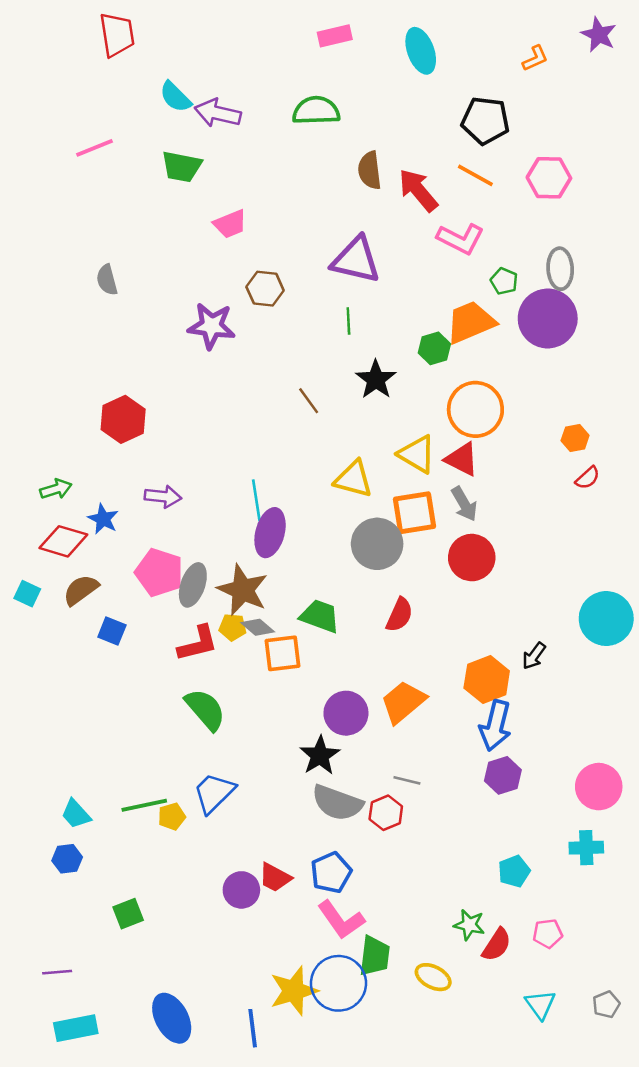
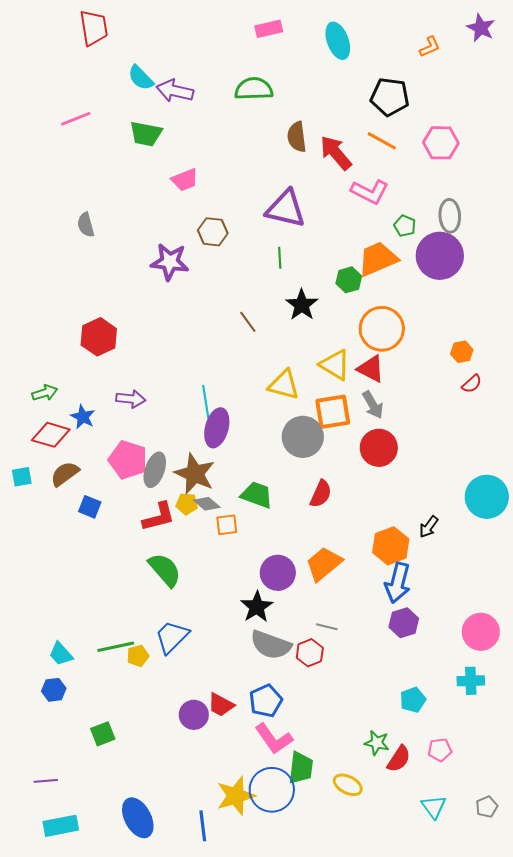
cyan square: (27, 594) -> (22, 477), turned -35
orange square: (282, 653) -> (227, 525), size x0.7

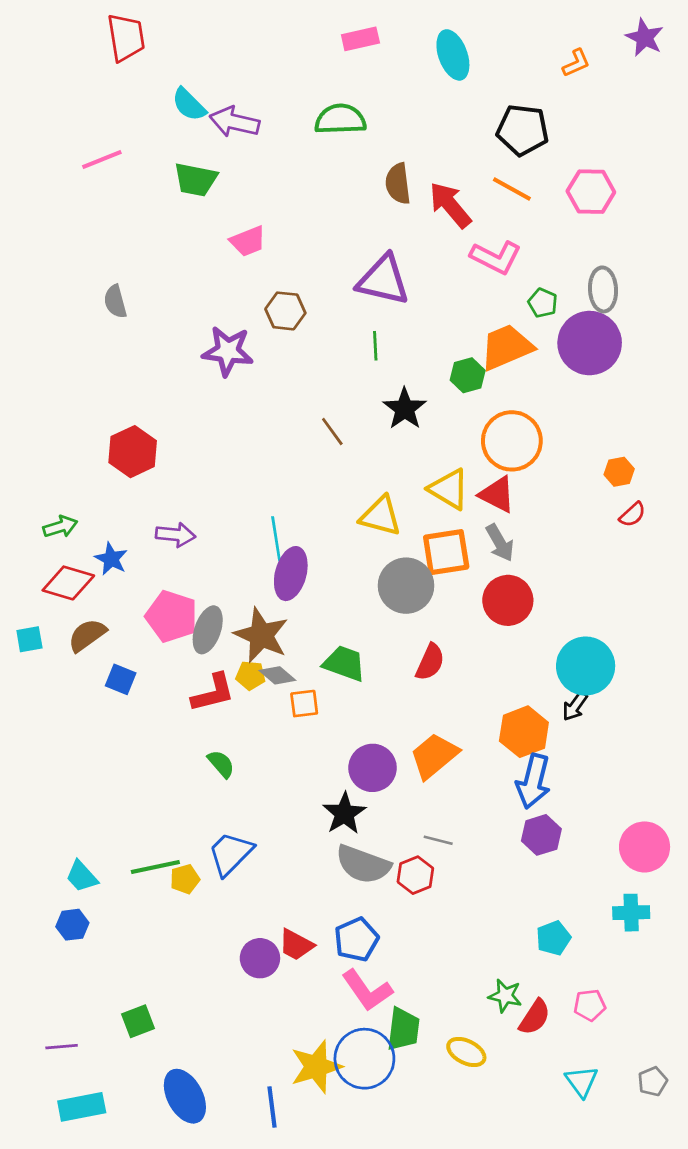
cyan circle: (487, 497) -> (586, 666), moved
green semicircle: (165, 570) -> (221, 764), size x0.6
green square: (103, 734) -> (138, 1021), moved

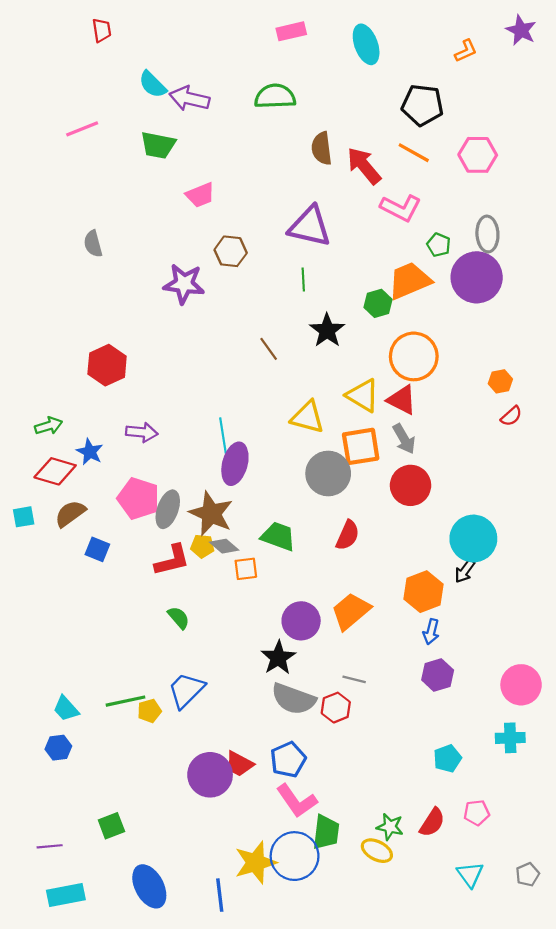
red trapezoid: (126, 38) -> (102, 30), size x0.6
blue arrow: (533, 781) -> (431, 632), size x0.6
purple circle: (260, 958) -> (210, 775), size x1.4
green star: (505, 996) -> (390, 827), moved

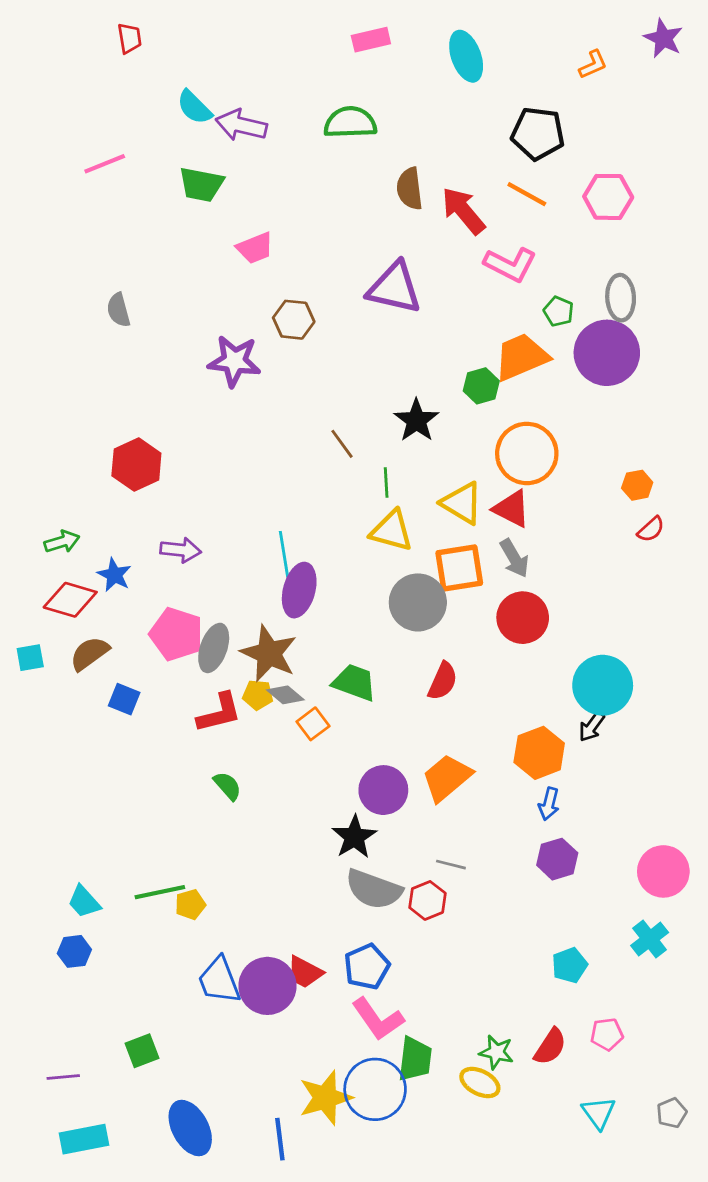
green line: (303, 280) -> (386, 482), moved
orange square: (246, 569) -> (313, 724), turned -30
blue trapezoid: (186, 690) -> (219, 980), moved, turned -66
cyan cross: (510, 738) -> (650, 939), turned -36

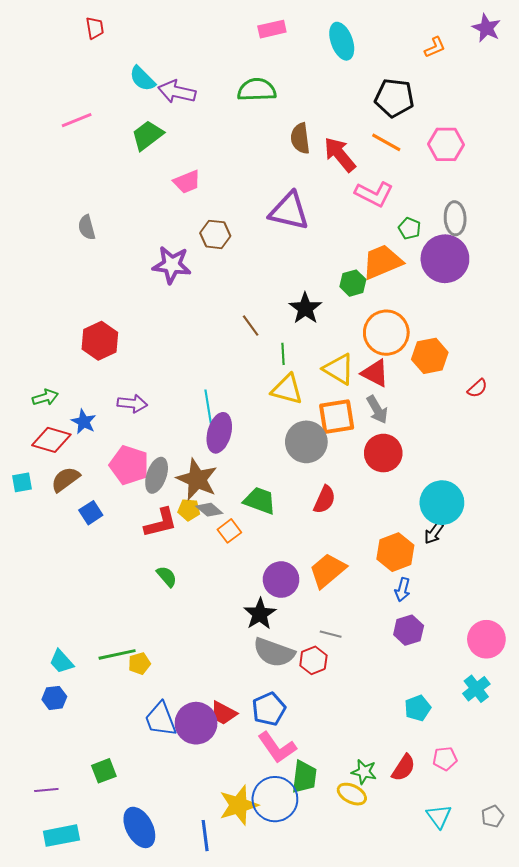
green trapezoid: (201, 184) -> (147, 135), turned 132
orange hexagon: (637, 485) -> (430, 356), moved, size x1.6
blue square: (124, 699) -> (91, 513), turned 35

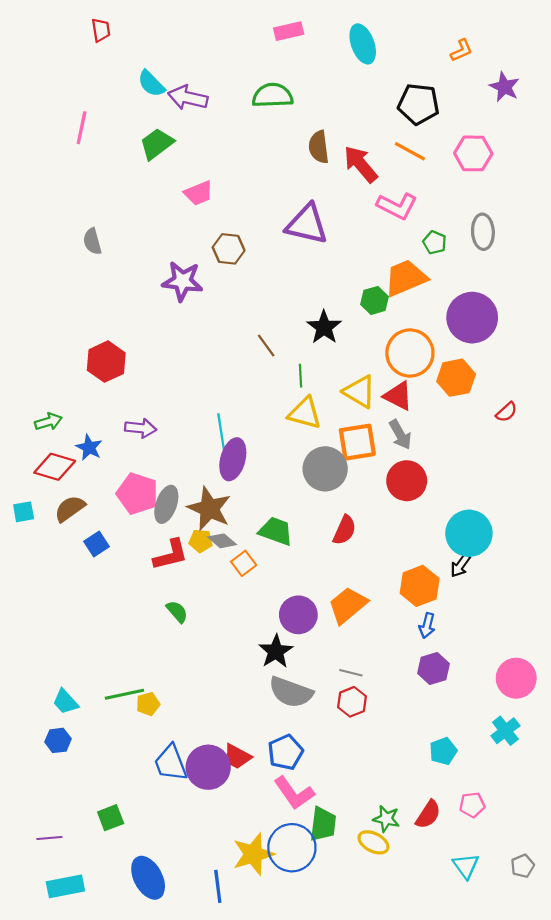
purple star: (486, 28) -> (504, 87), moved
pink line: (77, 120) -> (82, 128), turned -56
purple circle: (445, 259) -> (472, 318), moved
red hexagon: (313, 660) -> (352, 702), moved

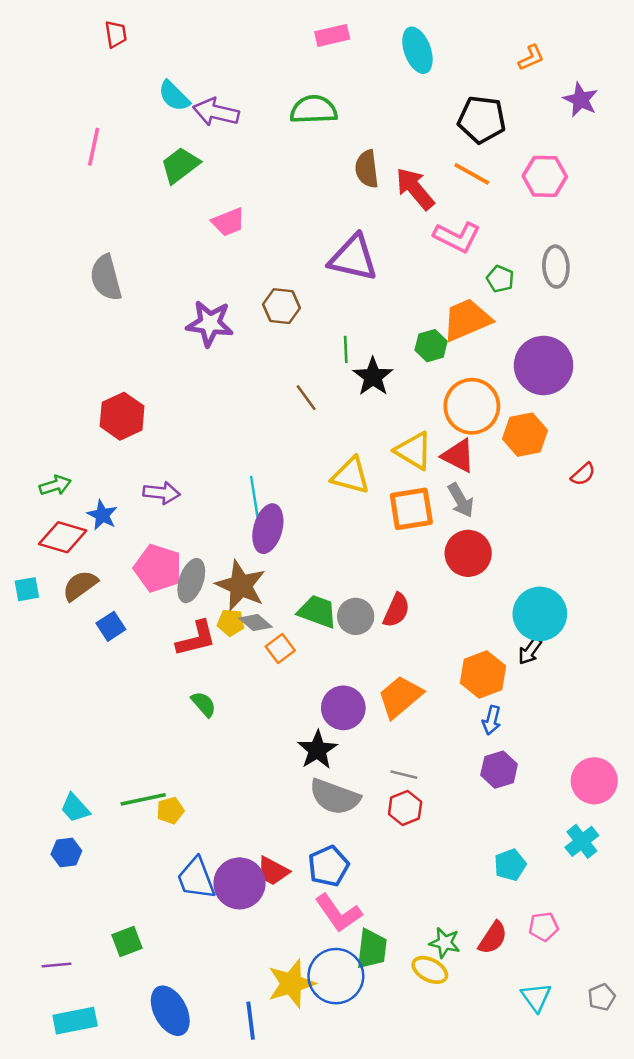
gray semicircle: (92, 241) -> (106, 278), size x1.5
brown hexagon: (229, 249) -> (281, 306), moved
green line: (300, 376) -> (346, 349), moved
gray circle: (325, 469) -> (356, 616), moved, size x0.7

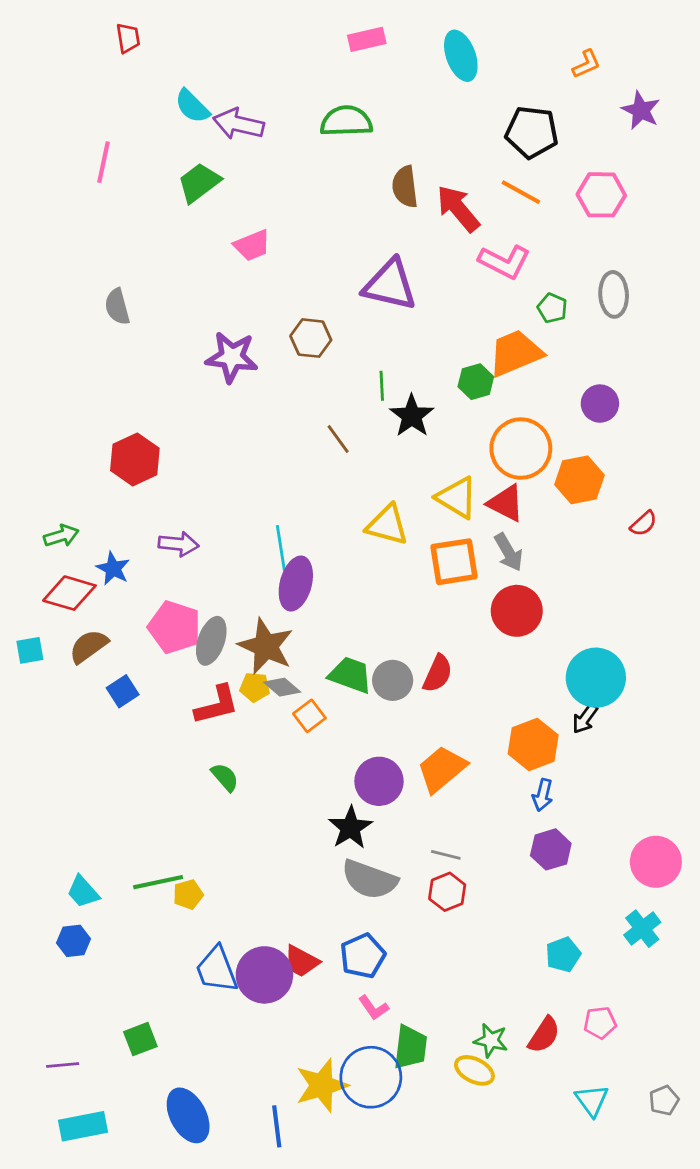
gray semicircle: (106, 278) -> (117, 307), size x0.7
purple circle: (544, 365) -> (600, 404), size x0.6
pink L-shape: (338, 913) -> (374, 1008), size x0.6

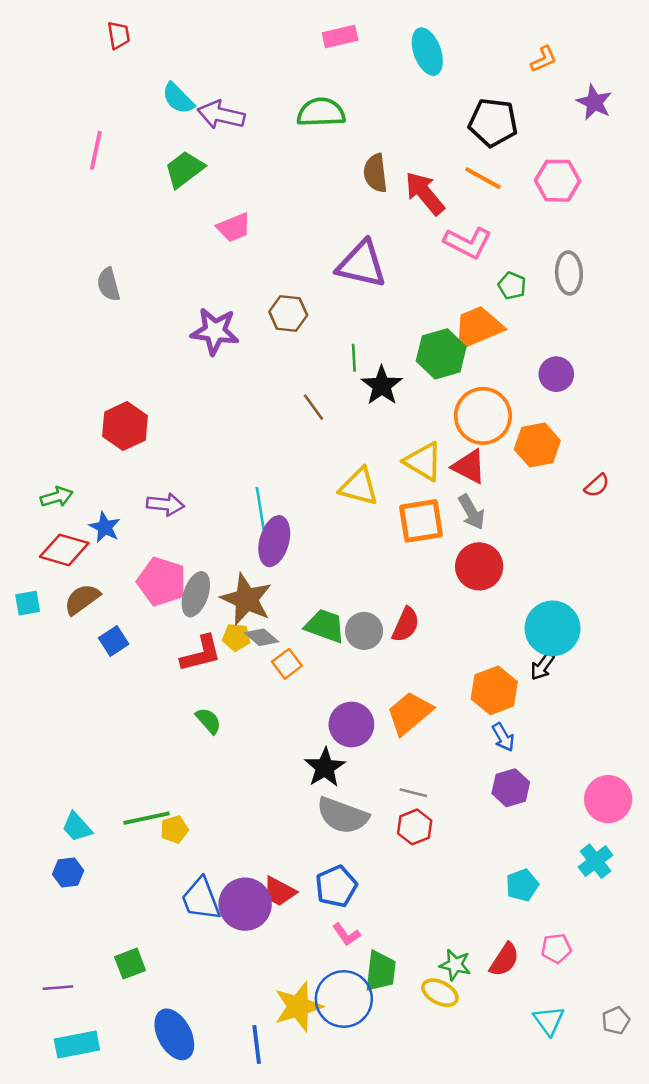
green hexagon: (476, 382) -> (441, 354), size x1.5
blue arrow: (543, 795) -> (503, 737), turned -44

